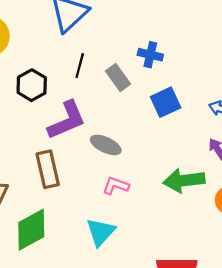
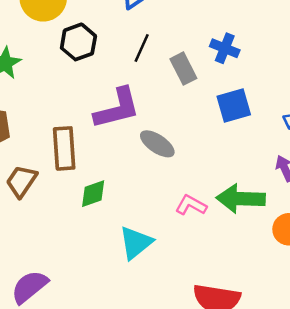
black hexagon: (32, 85) -> (78, 42), moved
brown rectangle: (48, 169) -> (64, 148), moved
pink L-shape: (116, 186) -> (191, 205), moved
green diamond: (31, 230) -> (93, 194), moved, size x0.6

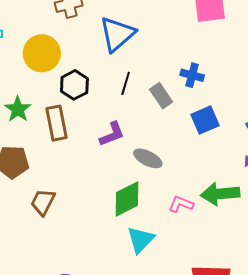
purple L-shape: (117, 108) -> (112, 134), size x0.7
brown rectangle: (64, 148) -> (56, 123), moved
green diamond: (93, 194) -> (127, 199), moved, size x1.5

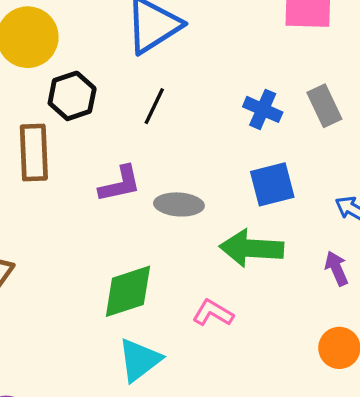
gray rectangle: (161, 96) -> (324, 106), moved
gray ellipse: (148, 158) -> (179, 204), moved, turned -32
green arrow: (220, 194) -> (251, 248), moved

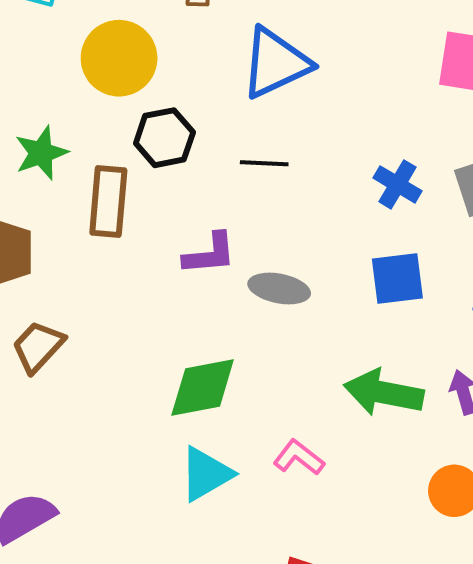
black line: (154, 106) -> (264, 163), turned 60
green arrow: (251, 248) -> (384, 393), moved
pink L-shape: (213, 313) -> (299, 458), moved

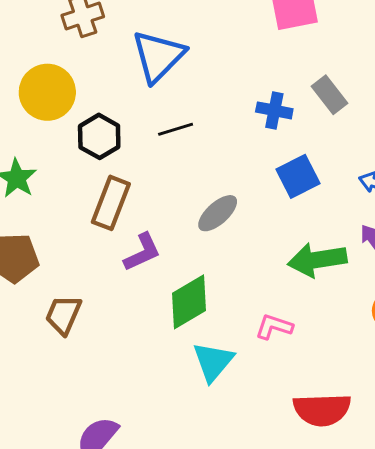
brown rectangle: (108, 201) -> (111, 203), moved, turned 36
purple L-shape: (210, 254) -> (142, 252), moved
gray ellipse: (279, 289) -> (218, 213), turned -33

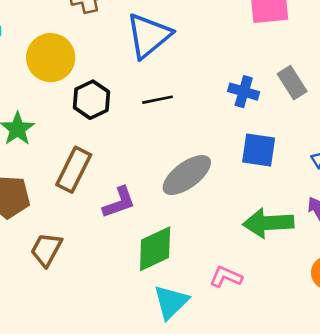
blue square: (298, 176) -> (259, 150), turned 30
brown rectangle: (111, 203) -> (74, 170), moved
gray ellipse: (218, 213) -> (187, 175), size x1.4

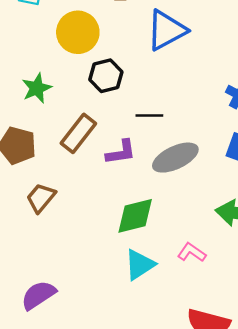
black line: (158, 100) -> (149, 115), moved
purple L-shape: (119, 202) -> (121, 152), moved

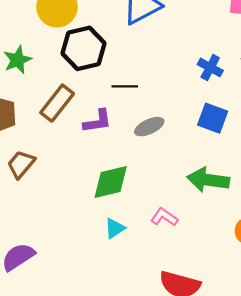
black hexagon: (106, 76) -> (84, 48), size x1.4
gray ellipse: (175, 158) -> (149, 127), size x0.7
cyan triangle: (140, 265) -> (115, 228), size x0.7

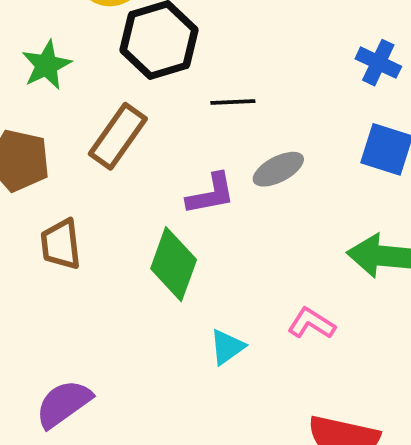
purple L-shape: (97, 121) -> (211, 194), moved
brown trapezoid: (21, 164) -> (61, 244), turned -44
green diamond: (111, 182) -> (174, 264), moved, turned -54

